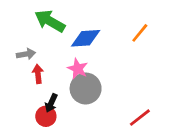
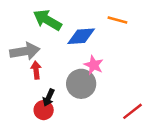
orange line: (140, 33) -> (117, 20), moved, turned 66
gray arrow: (26, 54) -> (25, 51), size x1.6
pink star: (78, 69) -> (94, 65), moved

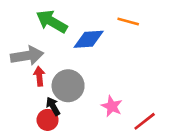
pink star: (94, 65) -> (112, 106), moved
gray circle: (81, 84) -> (68, 86), moved
black arrow: (49, 98) -> (53, 106), turned 126

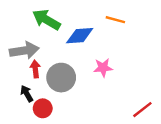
black arrow: (53, 106) -> (27, 94), moved
pink star: (112, 106) -> (103, 68), moved, turned -30
red line: (145, 121) -> (142, 110), moved

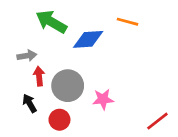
gray arrow: (24, 50) -> (27, 56), size x0.6
pink star: (103, 68) -> (103, 99), moved
red circle: (43, 108) -> (59, 120), moved

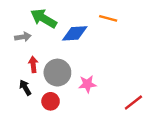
gray arrow: (27, 56) -> (23, 37), moved

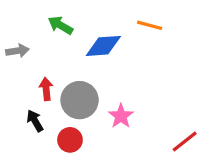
green arrow: (44, 18) -> (60, 25), size x0.7
gray arrow: (23, 37) -> (17, 51), moved
pink star: (87, 84) -> (121, 116), turned -30

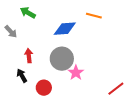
green arrow: (60, 25) -> (28, 13), moved
gray arrow: (17, 51) -> (11, 32), turned 56
gray circle: (80, 100) -> (62, 59), moved

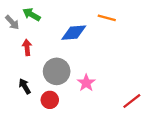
gray arrow: (11, 32) -> (12, 22), moved
red arrow: (29, 56) -> (27, 47), moved
gray circle: (62, 59) -> (57, 71), moved

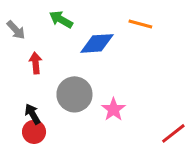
green arrow: (32, 14) -> (61, 19), moved
red circle: (50, 100) -> (34, 132), moved

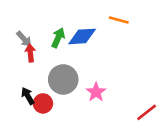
green arrow: (61, 19) -> (58, 38), moved, turned 84
gray arrow: (16, 30) -> (24, 39), moved
red circle: (34, 132) -> (43, 103), moved

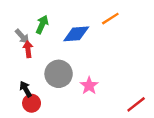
orange line: (119, 20) -> (110, 19), turned -48
green arrow: (58, 38) -> (42, 24), moved
red circle: (43, 103) -> (32, 103), moved

